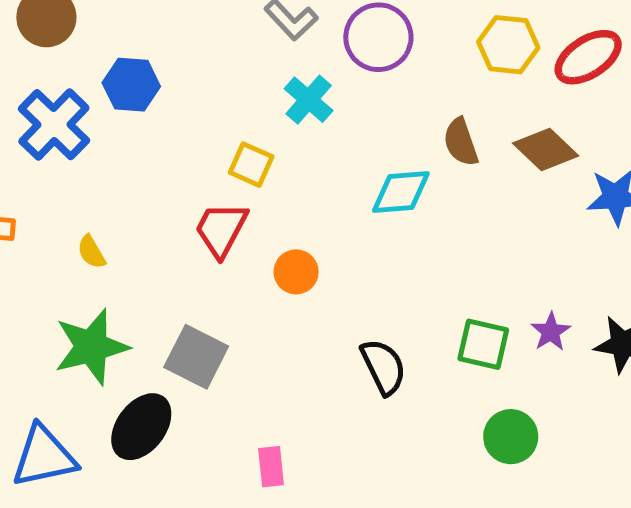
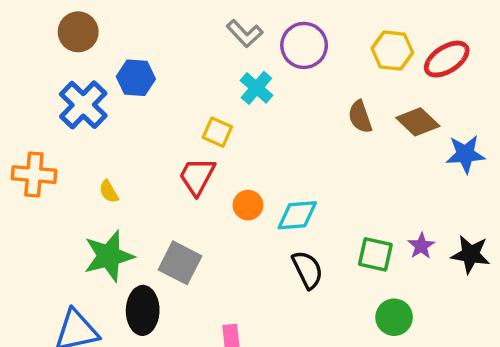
cyan diamond: (401, 192) -> (297, 215), moved
black ellipse: (141, 427) -> (143, 310), turned -36

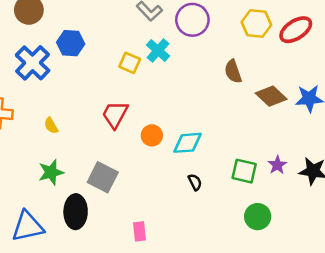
brown diamond: (418, 122) -> (271, 96), moved
yellow square: (217, 132) -> (130, 63), moved
green star: (109, 256) -> (51, 172), size x0.7
black semicircle: (307, 270) -> (195, 182), size x0.6

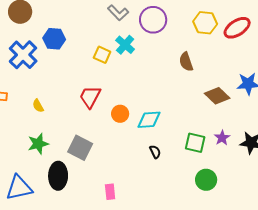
brown diamond: (271, 96) -> (217, 96), moved

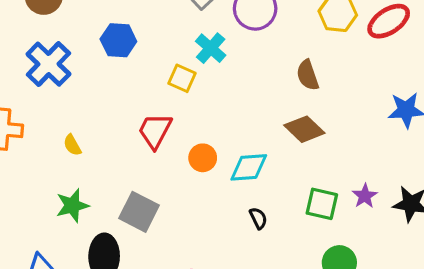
blue hexagon: (54, 39) -> (118, 40), moved
yellow square: (102, 55) -> (182, 78), moved
brown diamond: (217, 96) -> (304, 129), moved

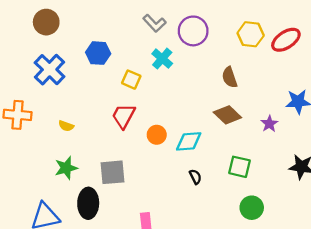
yellow square: (182, 78) -> (131, 80), moved
yellow semicircle: (72, 145) -> (66, 126), turned -40
purple star: (365, 196) -> (269, 124), moved
gray square: (139, 212) -> (112, 172), turned -32

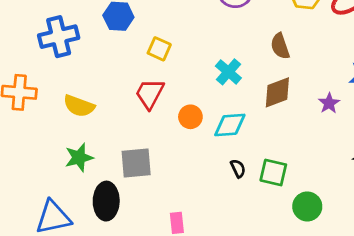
cyan cross: (162, 59) -> (228, 72), moved
blue cross: (50, 70) -> (59, 37), turned 32
brown diamond: (227, 115) -> (277, 92), turned -64
yellow semicircle: (66, 126) -> (79, 106), size x1.6
green square: (240, 167) -> (273, 173), moved

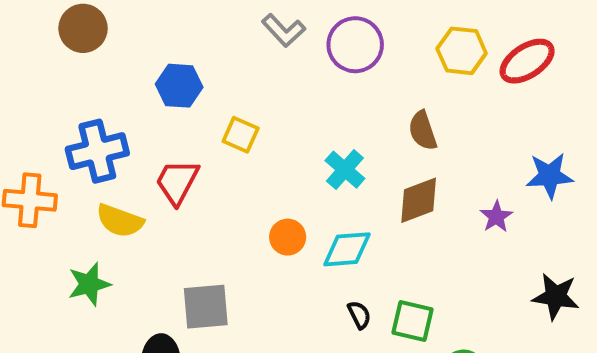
blue cross: (59, 37) -> (97, 151), moved
red trapezoid: (150, 94) -> (177, 182), moved
green star: (79, 158) -> (89, 284), moved

